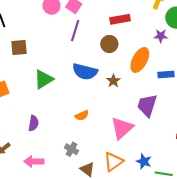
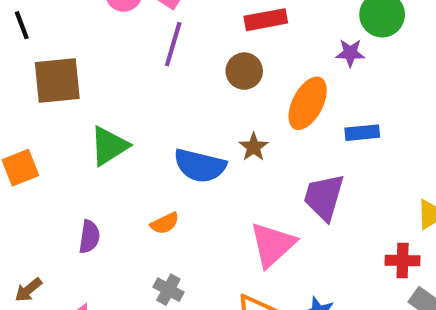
brown square: (19, 47) -> (57, 80), size x1.4
blue semicircle: (85, 72) -> (200, 166), moved
orange semicircle: (82, 115) -> (165, 223), moved

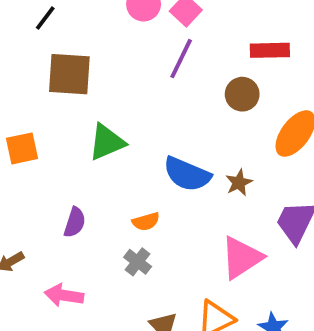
black line: (22, 25) -> (45, 18), turned 48
brown star: (254, 147) -> (239, 183), moved
gray cross: (168, 290) -> (138, 262), moved

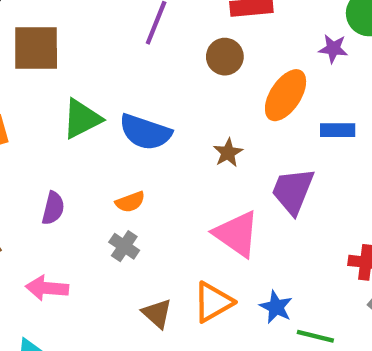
blue semicircle: (187, 174) -> (145, 132), moved
pink triangle: (242, 258) -> (237, 234), turned -48

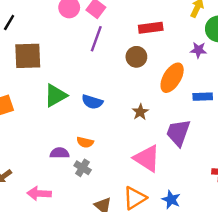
blue semicircle: (145, 132) -> (92, 102), size x0.7
orange semicircle: (130, 202) -> (85, 142), turned 35
purple semicircle: (53, 208) -> (60, 153), moved, turned -102

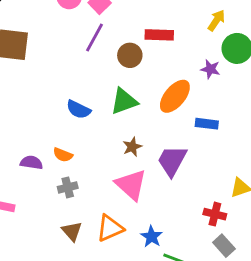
brown circle: (136, 57) -> (130, 55), moved
green triangle: (56, 96) -> (124, 101), moved
brown star: (140, 112) -> (132, 147), moved
gray cross: (83, 168) -> (68, 187), moved, turned 35

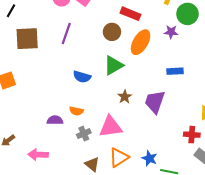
red rectangle: (159, 35) -> (130, 14), turned 30
purple line: (95, 38) -> (66, 34), moved
orange ellipse: (175, 96) -> (141, 42), moved
pink triangle: (131, 185) -> (111, 127), moved, turned -40

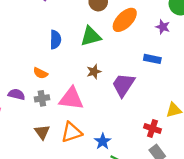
purple star: (171, 32) -> (163, 27), moved
blue semicircle: (82, 77) -> (55, 40), turned -120
purple semicircle: (55, 120) -> (16, 94), moved

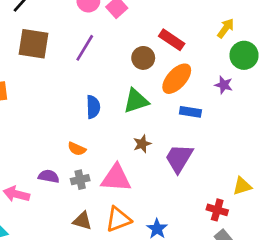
blue rectangle: (152, 59) -> (190, 112), moved
brown triangle: (42, 132) -> (82, 221), turned -35

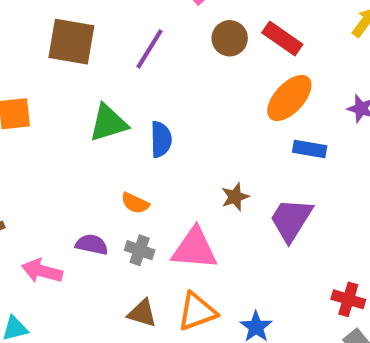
brown circle: (143, 58) -> (230, 38), moved
green triangle: (136, 101) -> (108, 123), moved
gray cross: (80, 180) -> (140, 250), turned 30

